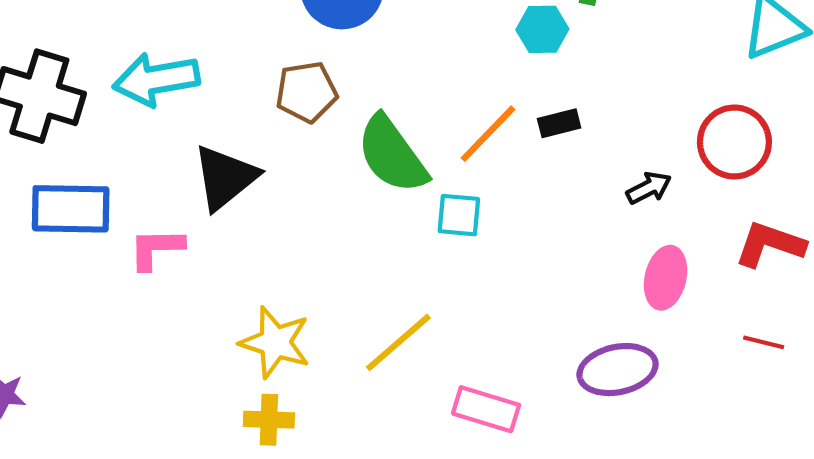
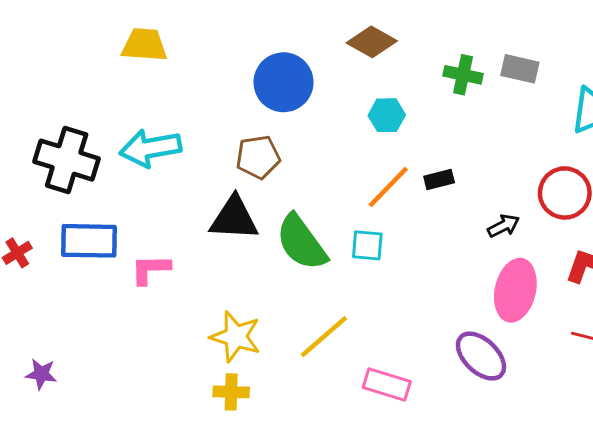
cyan hexagon: (542, 29) -> (387, 115), moved
green semicircle: (392, 155) -> (301, 242), moved
black triangle: (225, 178) -> (234, 218), moved, turned 42
pink ellipse: (666, 278) -> (515, 290), size x1.4
purple ellipse: (618, 370) -> (481, 356), turned 56

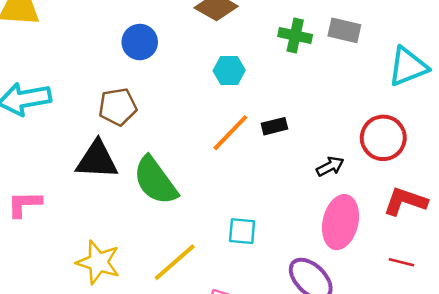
blue circle: (284, 82) -> (140, 42), size x0.7
cyan square: (367, 245) -> (242, 231), moved

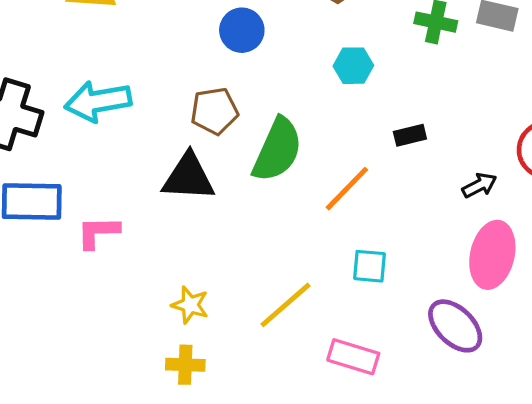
orange line: (230, 133) -> (347, 189), moved
green semicircle: (155, 181) -> (277, 150), moved, turned -120
yellow star: (98, 262) -> (190, 305), size x0.7

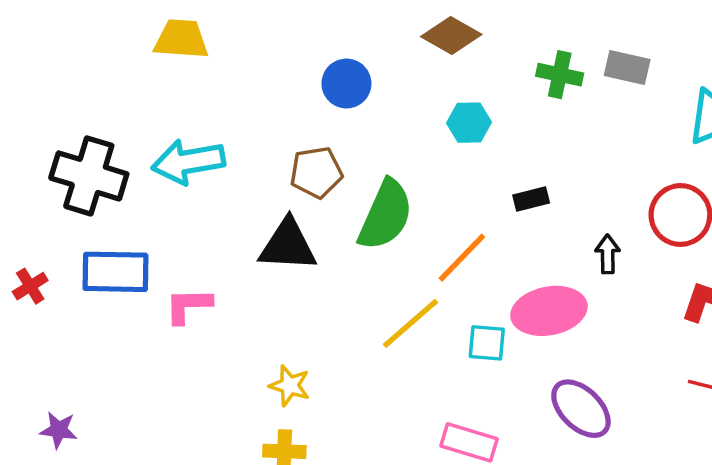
black arrow: (479, 185) -> (608, 254), turned -64
pink ellipse: (492, 255) -> (549, 311), moved, turned 66
yellow line: (285, 305) -> (410, 323), moved

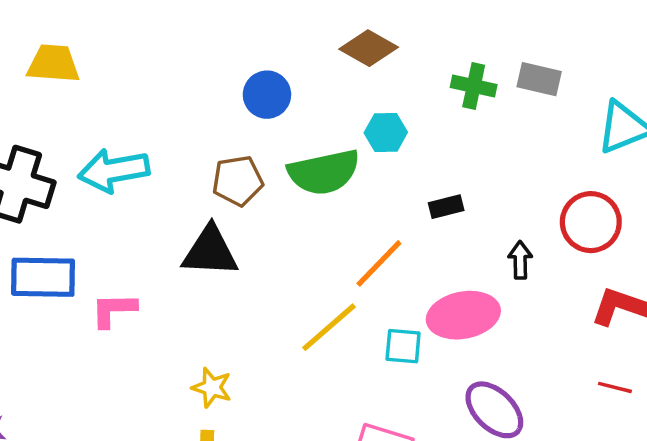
yellow trapezoid: (181, 39) -> (53, 64), moved
green semicircle: (386, 215) -> (324, 172), moved, turned 54

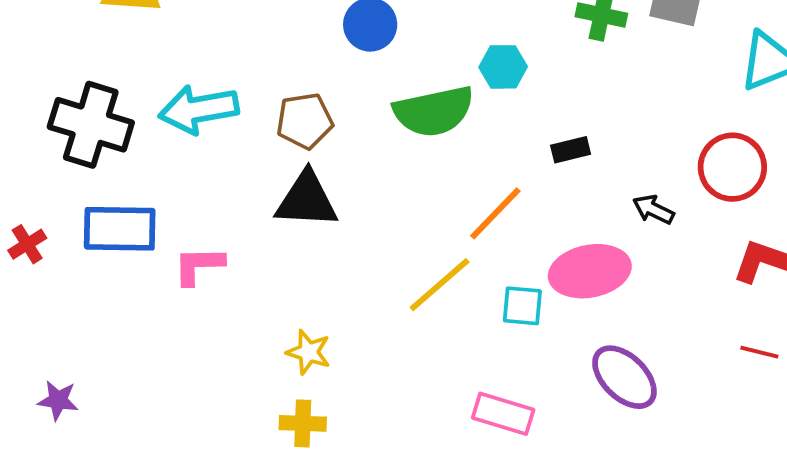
brown pentagon: (238, 181) -> (305, 121), moved
black arrow: (520, 260) -> (653, 210), turned -63

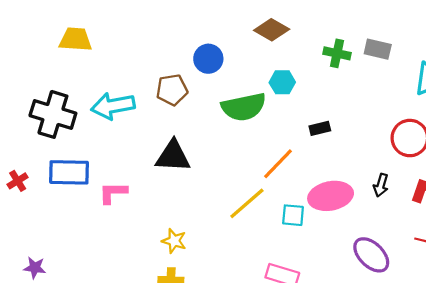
brown pentagon: (305, 121) -> (172, 90), moved
black arrow: (653, 210) -> (381, 185), moved, turned -100
purple ellipse: (624, 377) -> (371, 255), moved

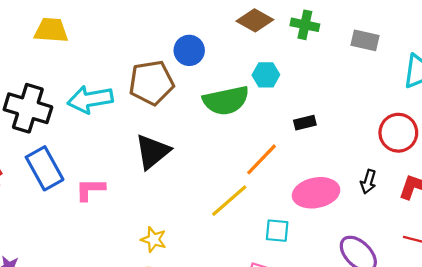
green cross: (337, 53) -> (305, 25), moved
brown pentagon: (172, 90) -> (151, 83), size x1.4
black triangle: (173, 156) -> (152, 152), turned -42
blue rectangle: (69, 172) -> (45, 168), turned 60
cyan square: (293, 215) -> (277, 231), moved

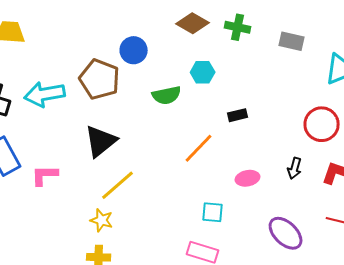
brown pentagon: (151, 83) -> (100, 79), turned 30
green semicircle: (226, 100) -> (167, 95), size x0.7
pink ellipse: (316, 193) -> (248, 178), size x0.6
yellow line: (229, 201) -> (118, 185), moved

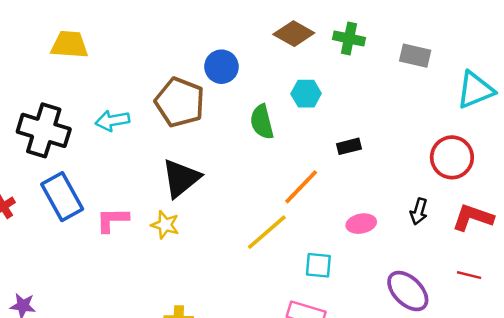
cyan arrow: (45, 94) -> (112, 121), size x0.7
green semicircle: (167, 95) -> (262, 122), turned 88
yellow line: (118, 185) -> (267, 232), moved
yellow star: (102, 220) -> (165, 225), moved

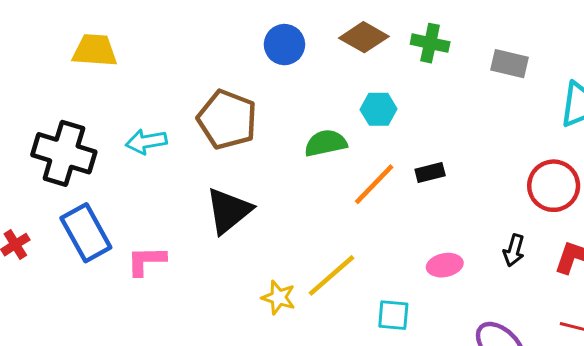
blue circle: (221, 67) -> (284, 45), moved
green semicircle: (262, 122) -> (326, 143), turned 92
orange line: (301, 187) -> (374, 184), moved
yellow star: (165, 225) -> (279, 297), moved

